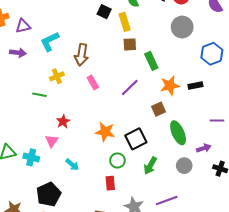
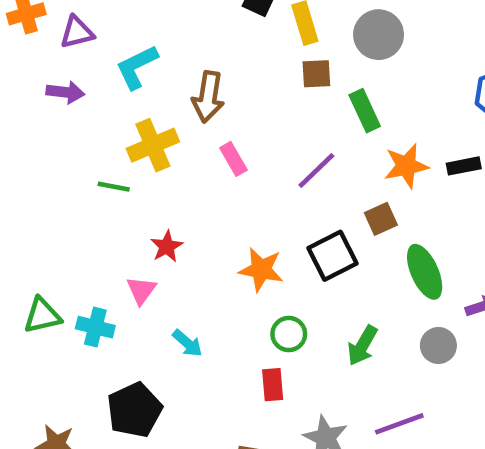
gray circle: (182, 27) -> (379, 35), moved
yellow cross: (57, 76) -> (153, 145), size x1.5
black square: (136, 139) -> (332, 256), moved

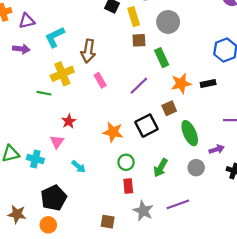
red rectangle: (273, 385) -> (128, 186), moved

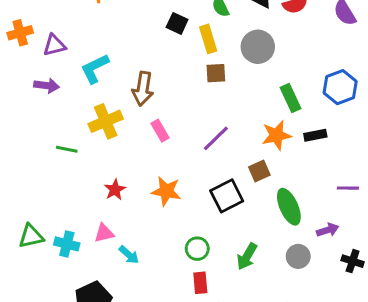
green rectangle: (162, 58) -> (290, 98), moved
green line: (44, 93) -> (67, 149), moved
orange star: (113, 132) -> (166, 191), moved
pink triangle: (57, 142) -> (104, 233), moved, turned 40

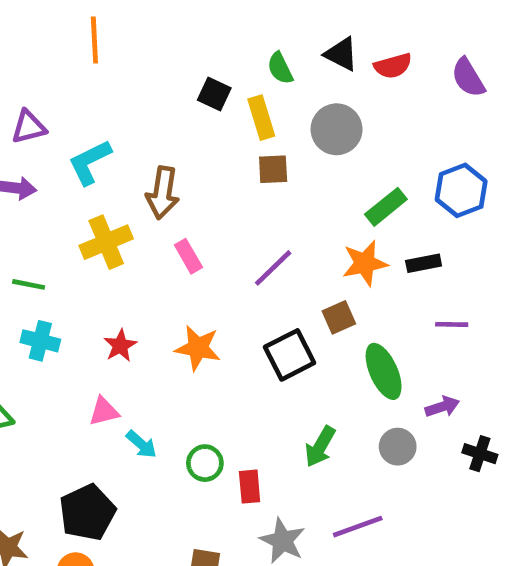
green rectangle: (290, 98) -> (386, 207), turned 76
green line: (67, 149) -> (29, 284), moved
purple line: (348, 188) -> (452, 324), moved
cyan cross: (67, 244) -> (40, 341), moved
green circle: (197, 249) -> (205, 463), moved

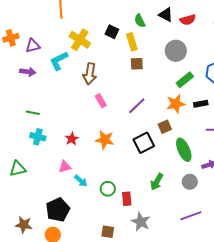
gray circle: (337, 129) -> (176, 51), moved
yellow cross: (106, 242) -> (80, 40), moved, turned -35
purple line: (358, 527) -> (191, 216), moved

